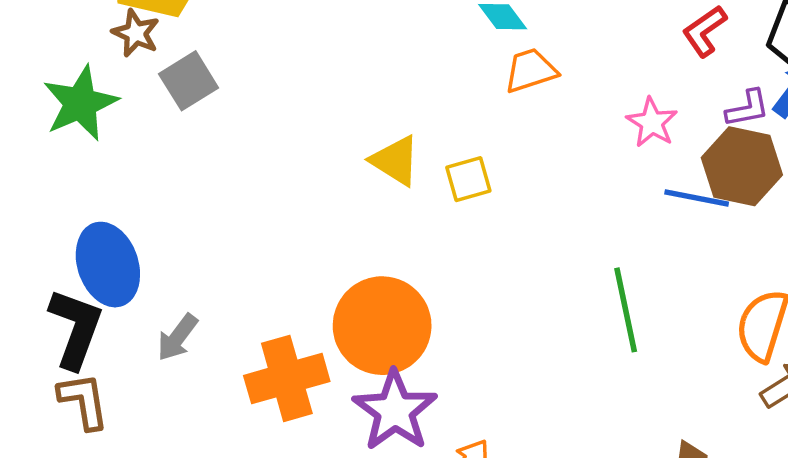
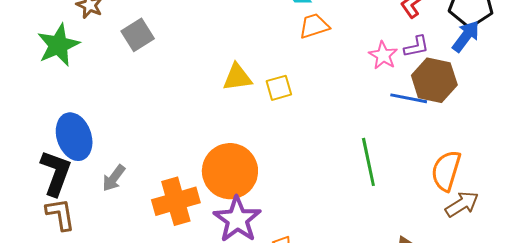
gray square: (189, 81) -> (138, 35), moved
purple L-shape: (747, 108) -> (416, 47), moved
yellow triangle: (395, 161) -> (237, 77), turned -40

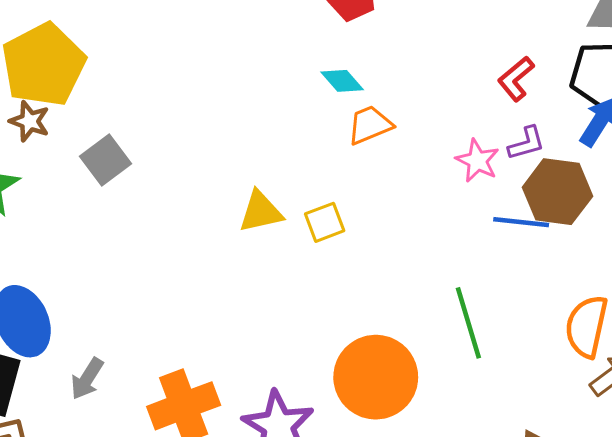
orange circle: (230, 171) -> (376, 377), moved

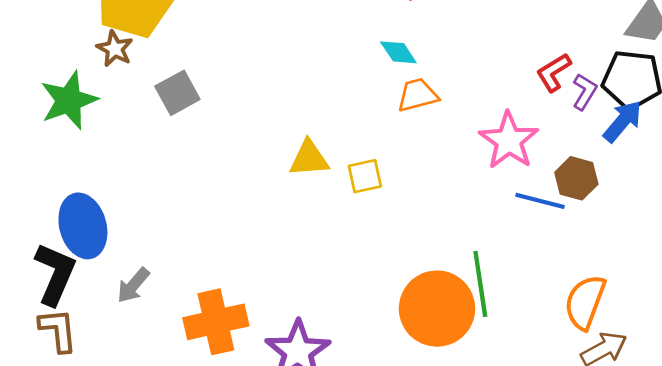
purple L-shape: (526, 143) -> (584, 92), moved, turned -51
pink star: (477, 161) -> (509, 141), size x1.5
brown hexagon: (557, 192) -> (576, 178), size x0.7
orange circle: (376, 377) -> (437, 309), moved

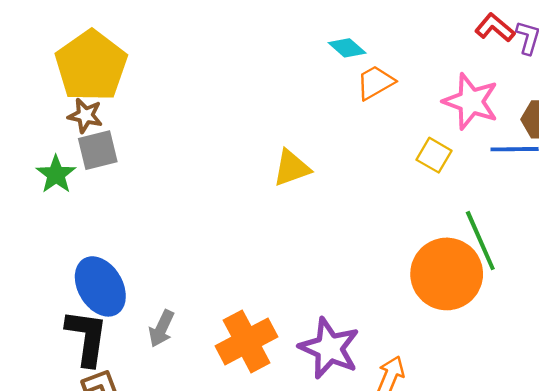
red L-shape: (554, 72) -> (495, 28), turned 87
gray square: (177, 93) -> (98, 150), moved, turned 30
green star: (69, 100) -> (56, 174), size x0.7
yellow square: (365, 176) -> (434, 155), moved, turned -32

